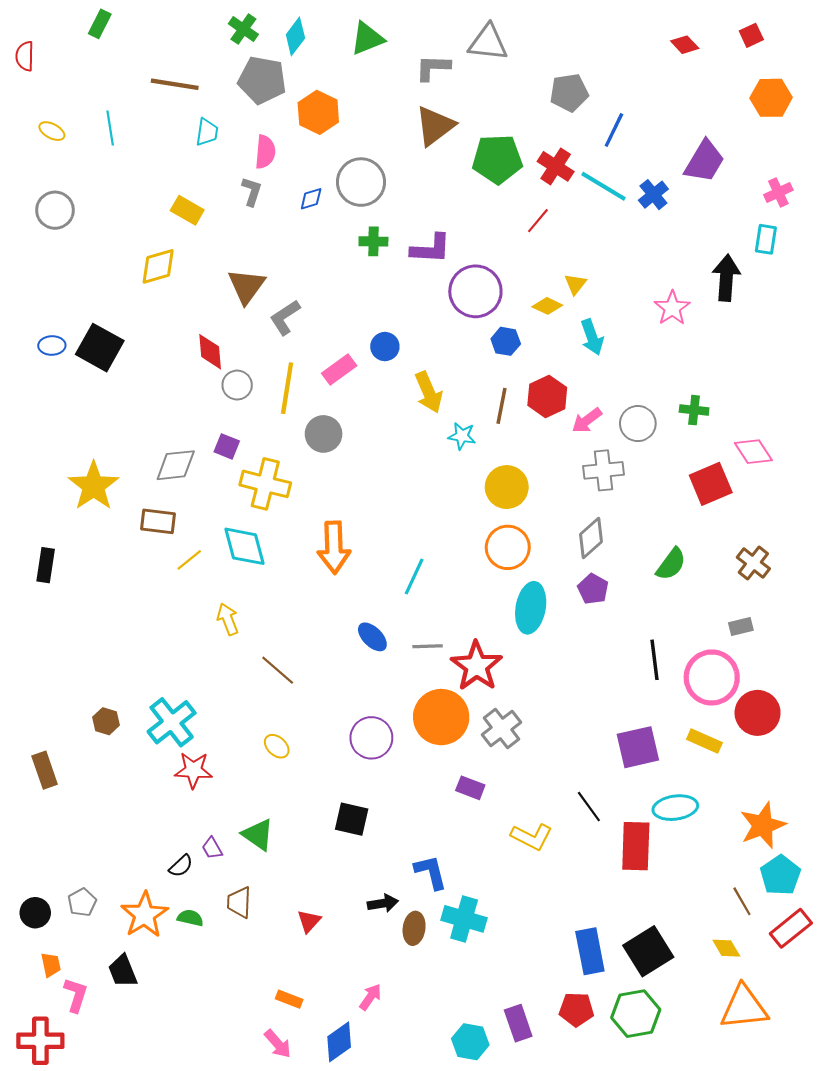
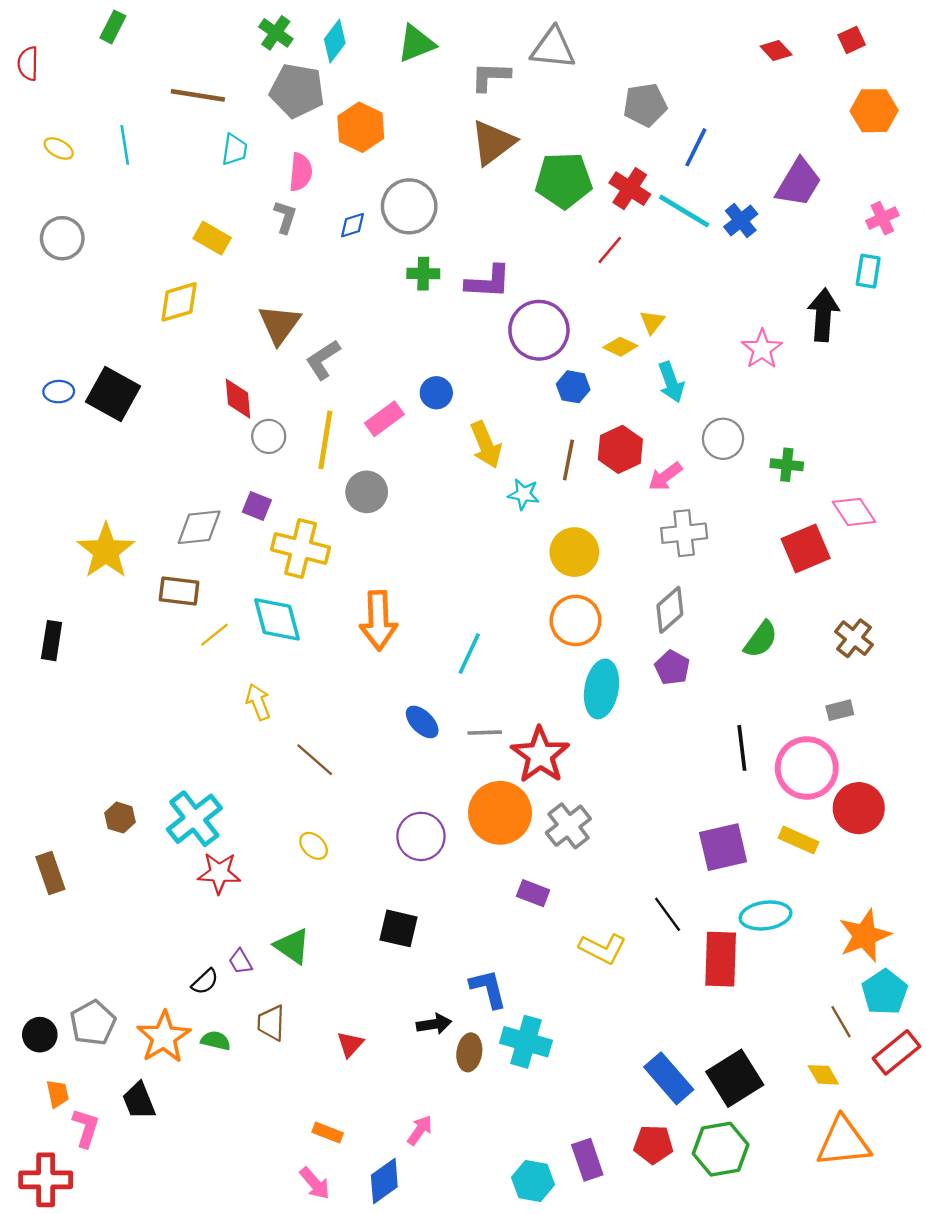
gray circle: (638, 424) -> (723, 439), moved
gray pentagon: (82, 902) -> (93, 1023), size x1.4
blue rectangle: (590, 951) -> (669, 1078), turned -30

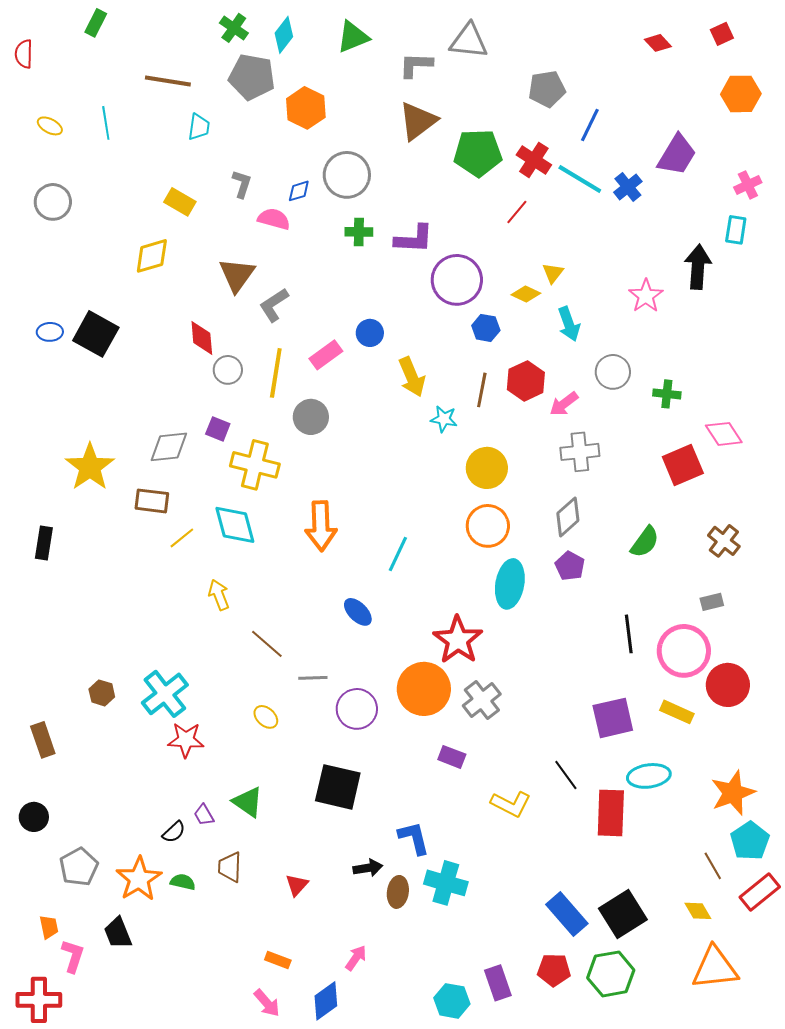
pink semicircle: (301, 172) -> (274, 219), moved, turned -80
gray line: (485, 733) -> (313, 678), moved
black square: (399, 928) -> (338, 787), size x1.4
black circle: (40, 1035) -> (34, 817), moved

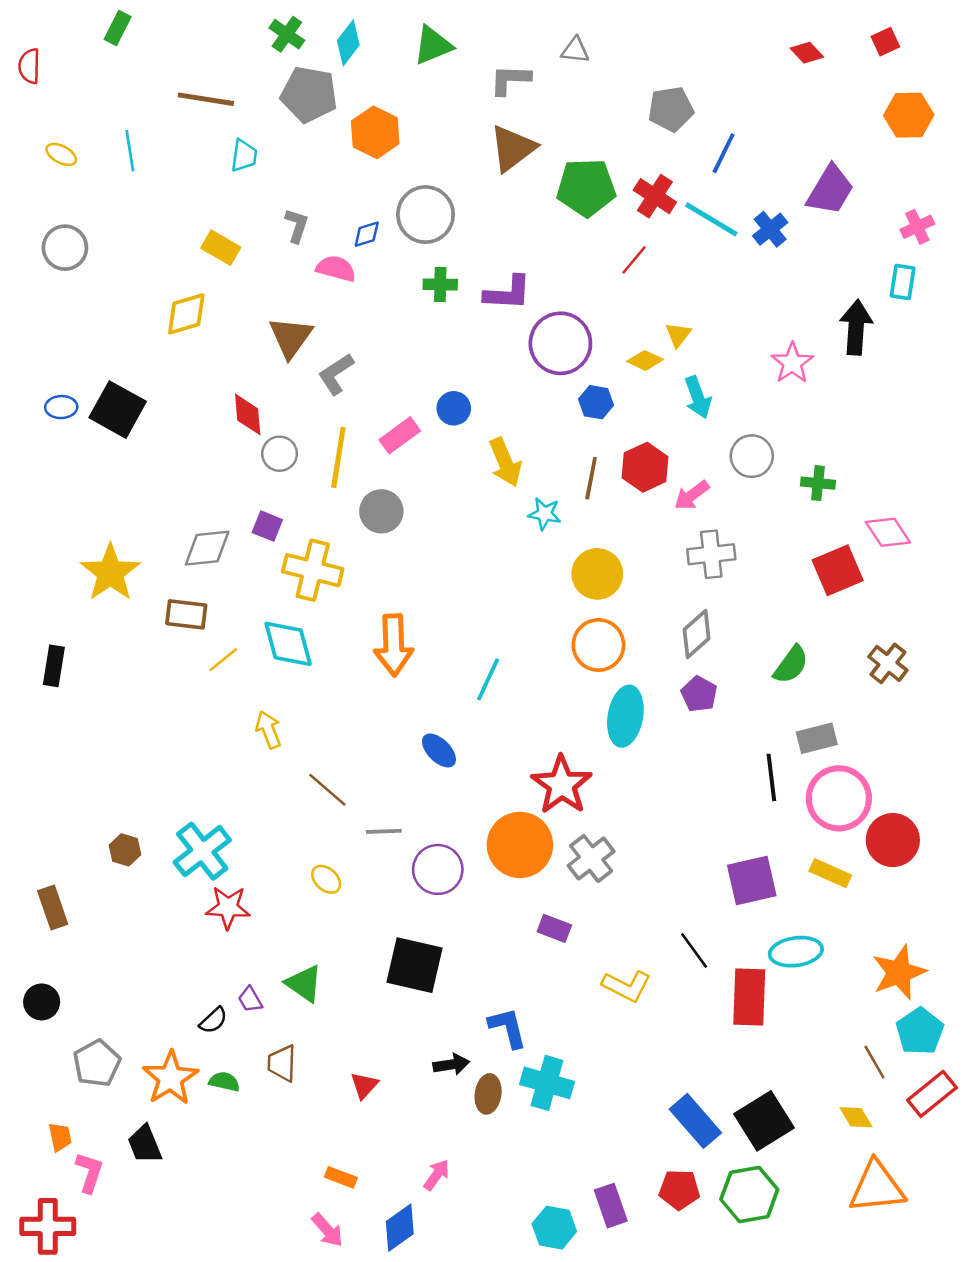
gray triangle: (469, 41) -> (575, 50), size x0.6
gray rectangle: (712, 602) -> (817, 738), moved, size x1.4

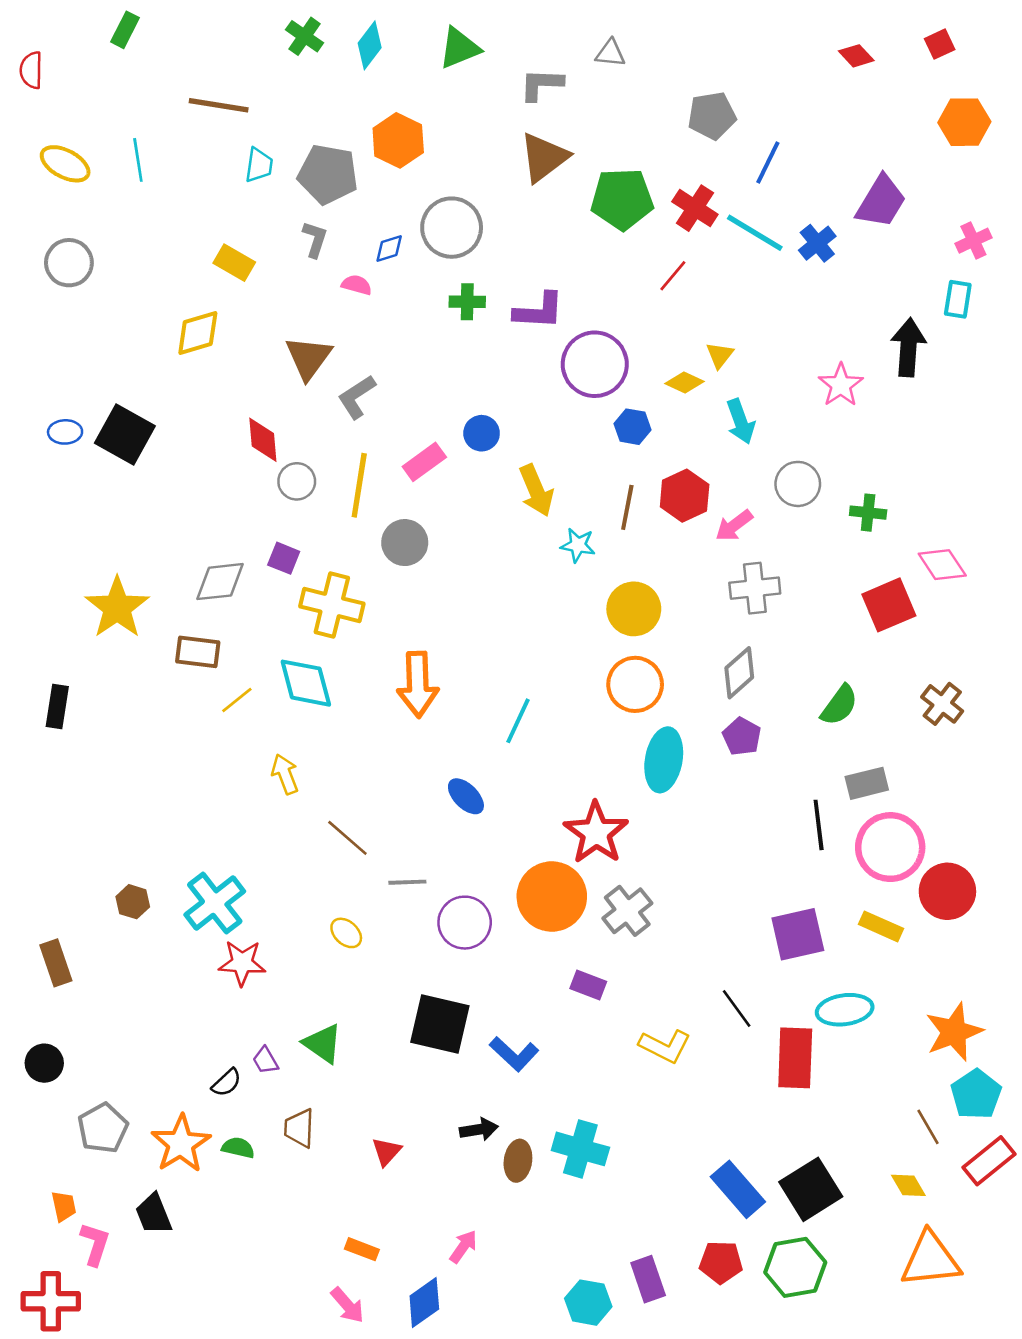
gray pentagon: (309, 94) -> (328, 174), moved
yellow ellipse: (61, 154) -> (65, 164), size x1.5
pink semicircle: (336, 268) -> (357, 285), size x0.7
blue L-shape: (508, 1028) -> (514, 1054), moved, turned 147

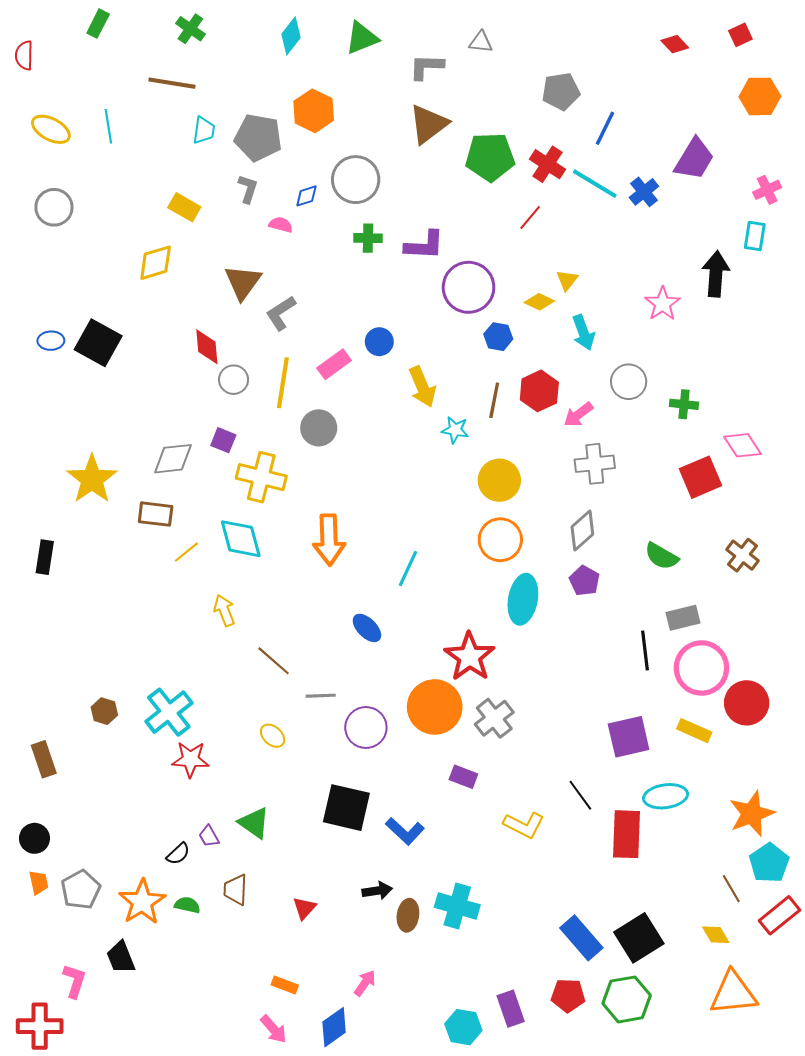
green cross: (305, 36) -> (190, 29), moved
green semicircle: (839, 705) -> (661, 556), turned 84
orange trapezoid: (64, 1206) -> (39, 882), moved

